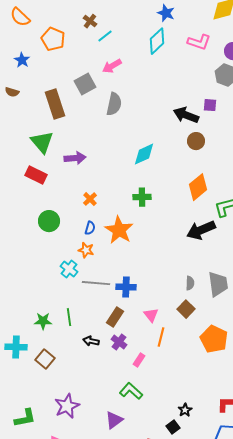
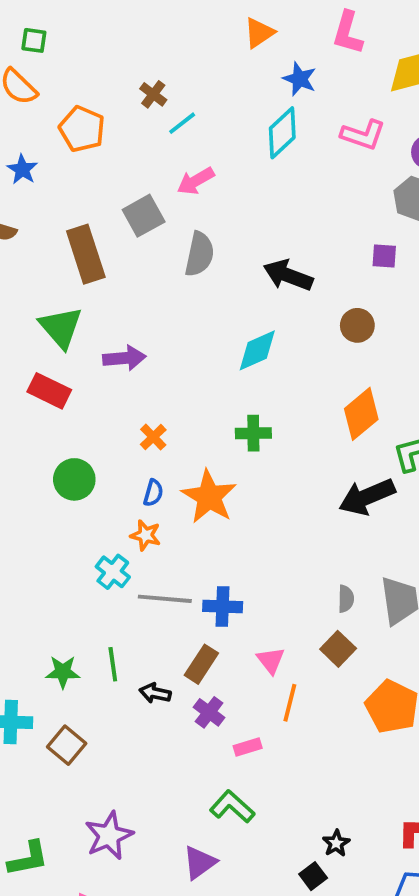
black arrow: (186, 115) -> (288, 275), moved
black arrow: (91, 341) -> (155, 693), moved
pink rectangle: (139, 360) -> (248, 747), turned 40

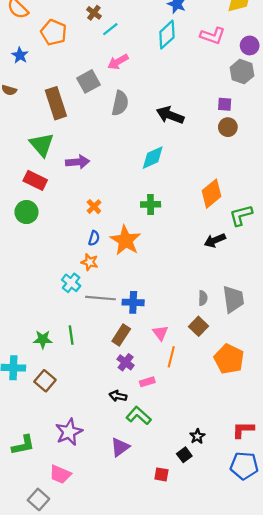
brown circle: (357, 325) -> (228, 127), moved
green circle: (74, 479) -> (26, 212), moved
black arrow: (367, 497) -> (215, 240), size x0.7
black arrow: (155, 693) -> (118, 396), moved

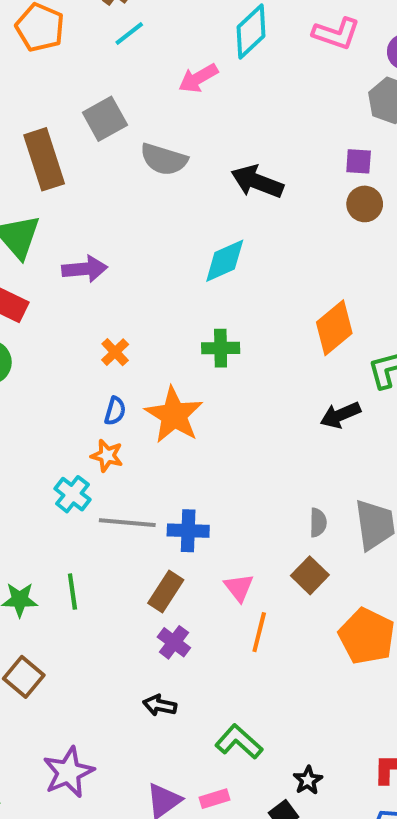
cyan line: (110, 29) -> (129, 34), moved
pink arrow: (118, 62) -> (198, 78), moved
gray semicircle: (120, 103) -> (164, 159), turned 95
pink rectangle: (147, 382) -> (215, 799), moved
green L-shape: (139, 416) -> (239, 742), moved

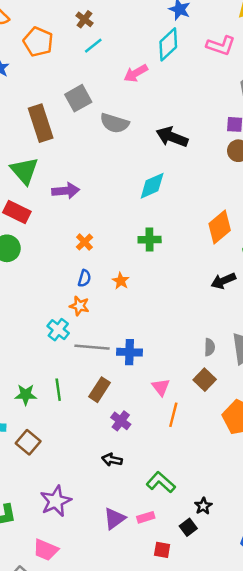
orange star: (174, 415) -> (121, 281), size x0.5
brown rectangle: (166, 592) -> (99, 390), moved

